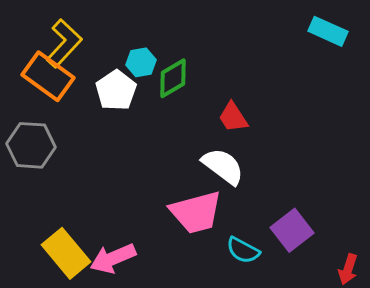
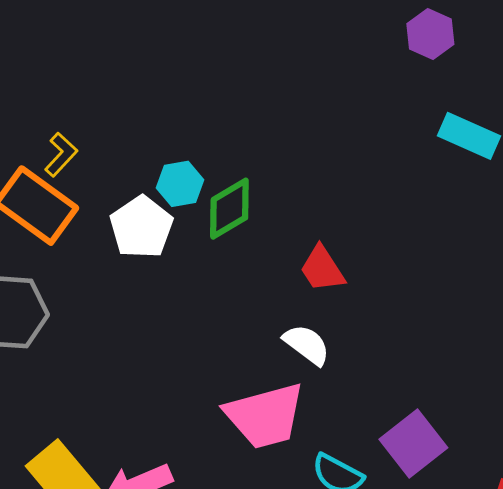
yellow L-shape: (64, 43) -> (61, 155), size x0.6
white semicircle: (223, 166) -> (307, 345), size x0.7

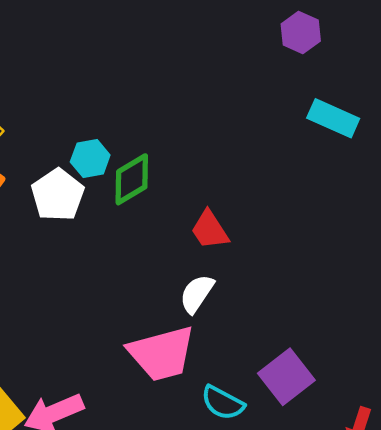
white semicircle: (307, 345) -> (197, 294), turned -93

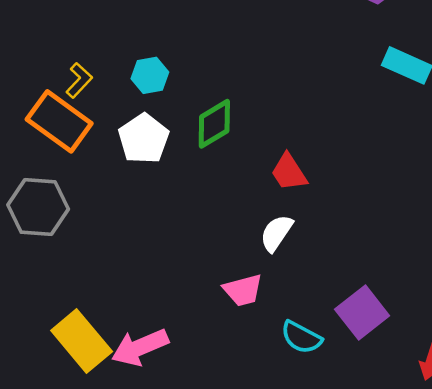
cyan hexagon: (90, 159) -> (150, 75), moved
pink trapezoid: (162, 353) -> (243, 290), size x0.6

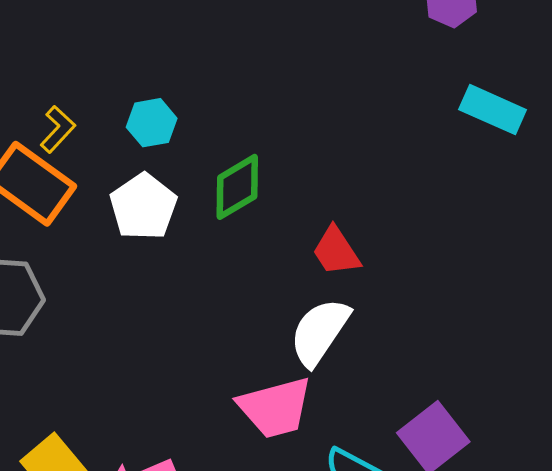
white semicircle: (276, 233) -> (320, 332), size x1.4
pink trapezoid: (243, 290) -> (275, 408), size x1.4

